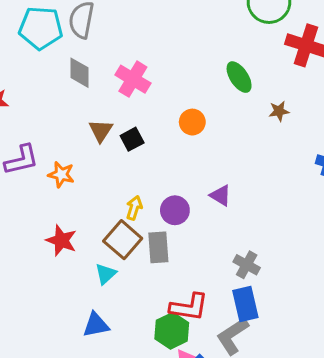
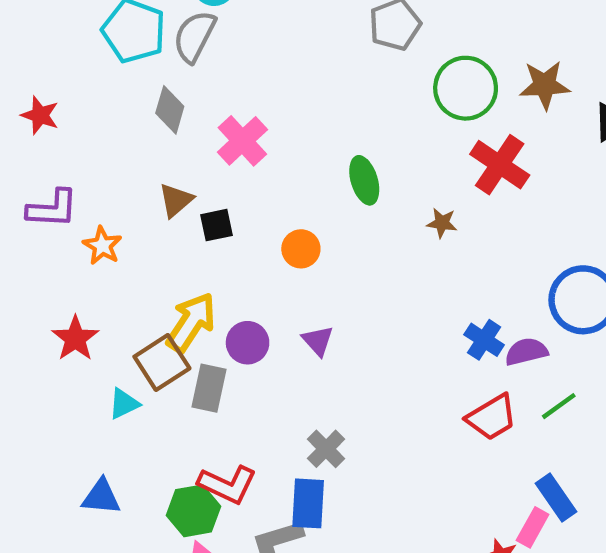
green ellipse: (239, 77) -> (364, 180), moved
brown star: (279, 111) -> (442, 223), moved
orange circle: (192, 122) -> (301, 249), moved
yellow arrow: (134, 208) -> (191, 322), size x1.8
blue triangle: (96, 325) -> (101, 497), moved

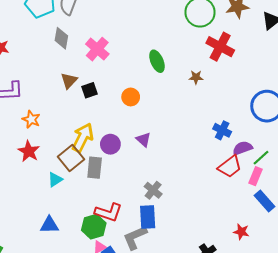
orange star: (102, 246) -> (31, 119), moved
purple semicircle: (526, 352) -> (242, 148), moved
pink rectangle: (533, 527) -> (256, 176), moved

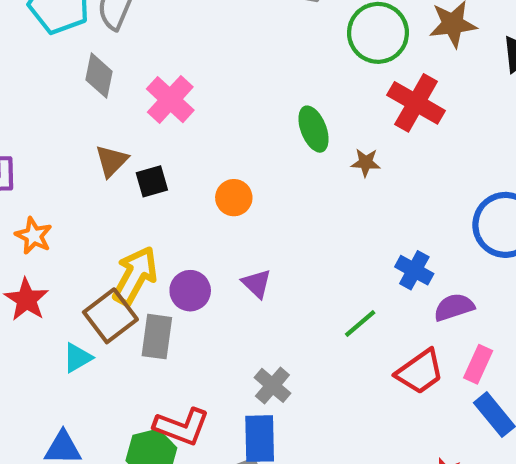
green ellipse: (157, 61) -> (314, 129), moved
green line: (261, 158) -> (360, 323), moved
red trapezoid: (230, 167) -> (420, 372), moved

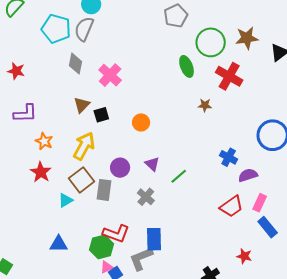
green ellipse: (314, 129) -> (187, 66), moved
yellow arrow: (135, 276) -> (84, 146), moved
green line: (360, 323) -> (179, 176), moved
gray cross: (272, 385) -> (146, 197), moved

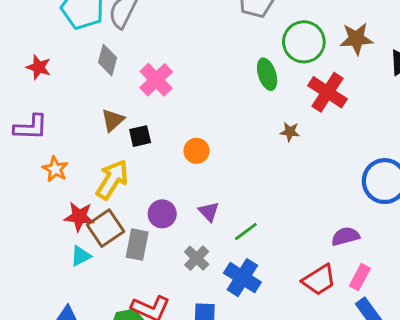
red star: (16, 71) -> (39, 67), moved
blue cross: (229, 157) -> (242, 278), moved, size x1.4
red star: (41, 172) -> (79, 217), moved, turned -30

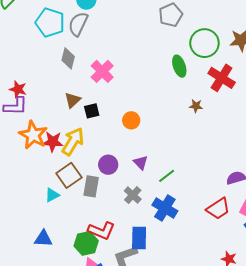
red star: (39, 67) -> (18, 89), moved
orange star: (55, 169) -> (33, 135), size x1.6
red star: (79, 217) -> (53, 142), moved

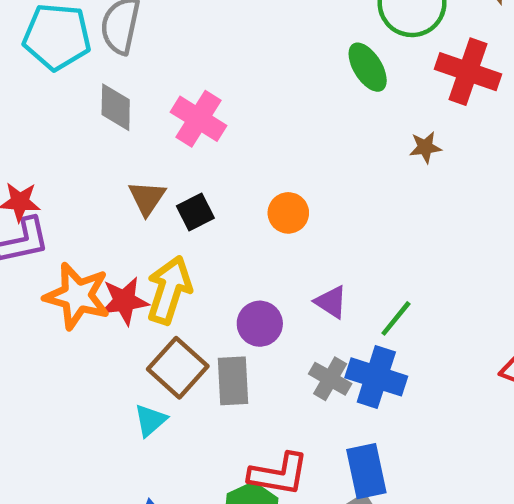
blue cross: (165, 208) -> (376, 377), moved

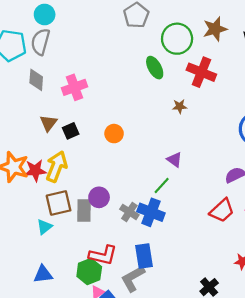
pink cross: (199, 119) -> (75, 87), turned 35
purple triangle: (331, 302) -> (174, 160), moved
purple circle: (260, 324) -> (99, 197), moved
brown square: (178, 368) -> (59, 203), turned 32

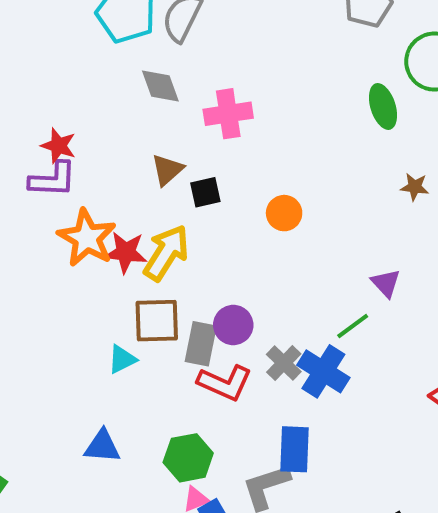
gray diamond: (36, 80) -> (160, 86), turned -35
red L-shape: (103, 255) -> (225, 383), moved

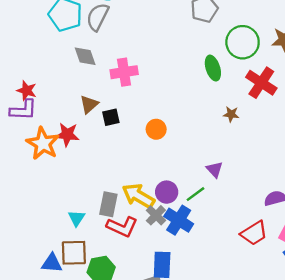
red star: (126, 252) -> (67, 135), moved
yellow arrow: (166, 253) -> (138, 196), moved, turned -92
brown square: (157, 321) -> (74, 253), moved
purple circle: (233, 325) -> (167, 192), moved
cyan triangle: (122, 359) -> (77, 218), moved, turned -30

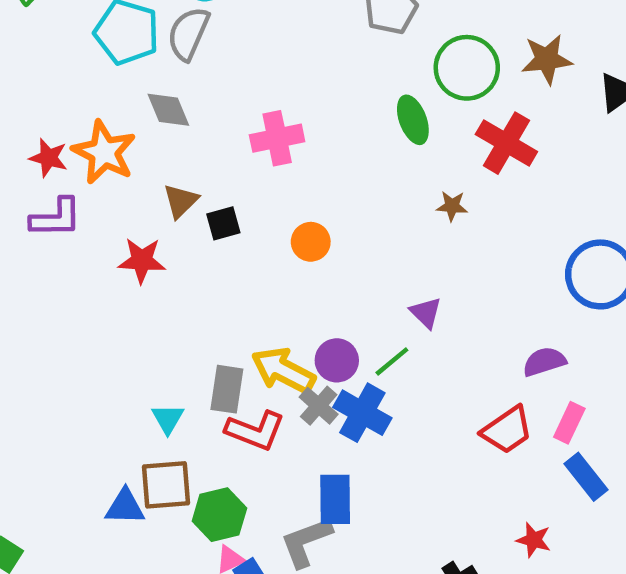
pink cross: (124, 72) -> (277, 138), moved
red star: (27, 91) -> (49, 158), moved
orange star: (43, 143) -> (104, 152), moved

